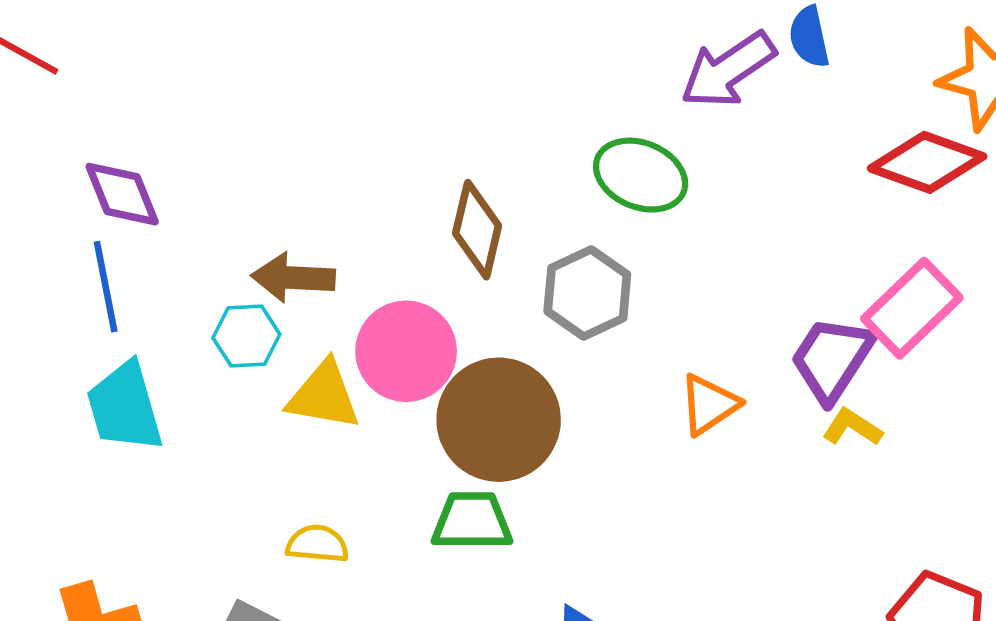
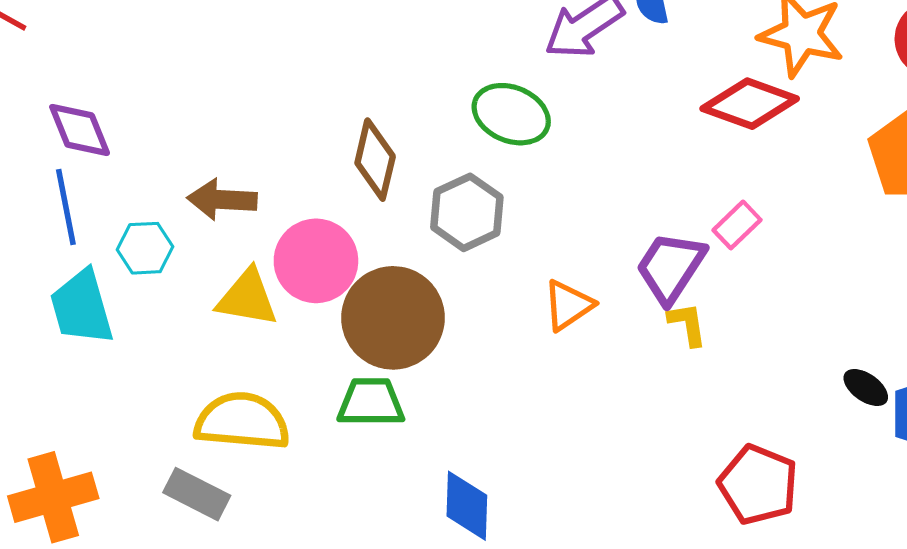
pink rectangle: (912, 308) -> (737, 225), size x0.6
cyan hexagon: (246, 336) -> (145, 248), moved
yellow L-shape: (852, 427) -> (687, 324), turned 48
yellow semicircle: (317, 544) -> (242, 421), size x1.8

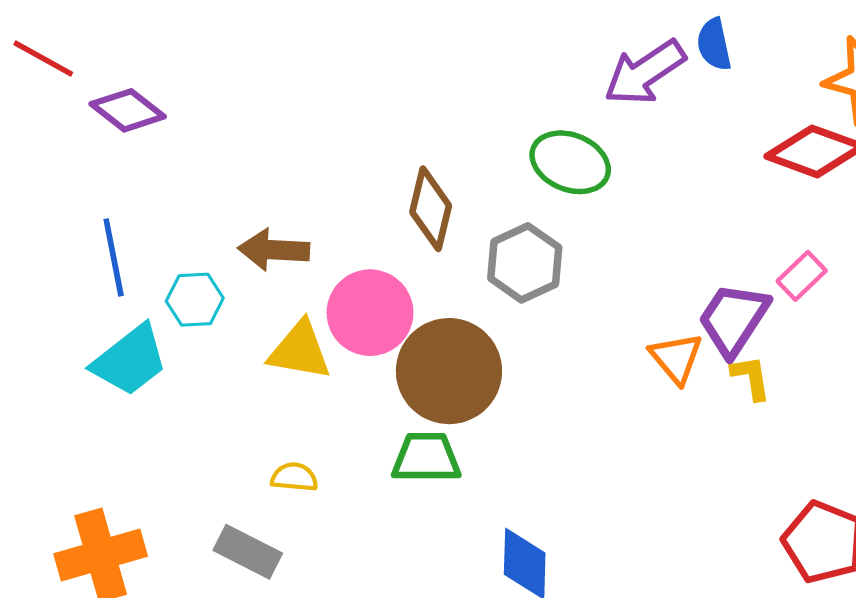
purple diamond: (80, 130) -> (128, 110), moved, turned -30
orange triangle: (568, 305) -> (676, 358), moved, turned -36
cyan trapezoid: (82, 307) -> (130, 360), turned -112
yellow semicircle: (242, 421) -> (294, 477), size x0.5

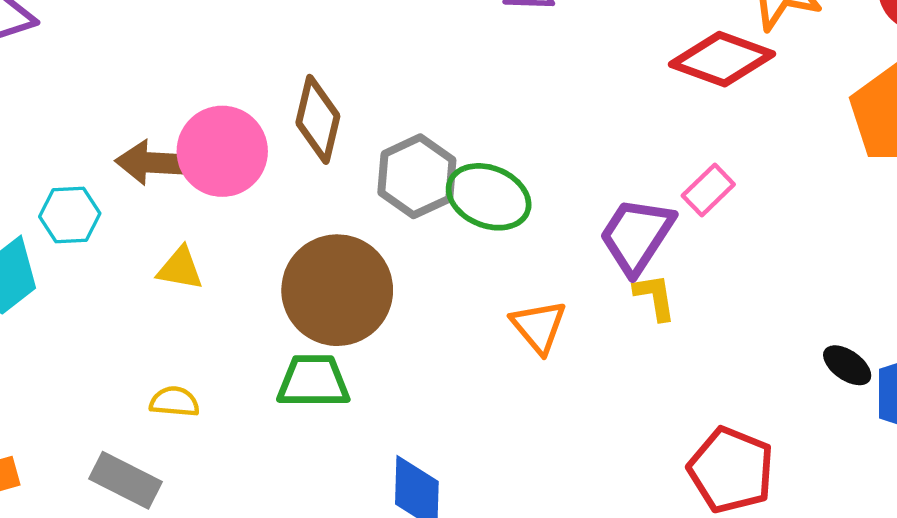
green ellipse: (570, 162) -> (489, 197), moved
pink circle: (370, 313) -> (222, 151), moved
yellow triangle: (300, 351) -> (180, 269), size x0.7
orange triangle: (676, 358) -> (539, 327), moved

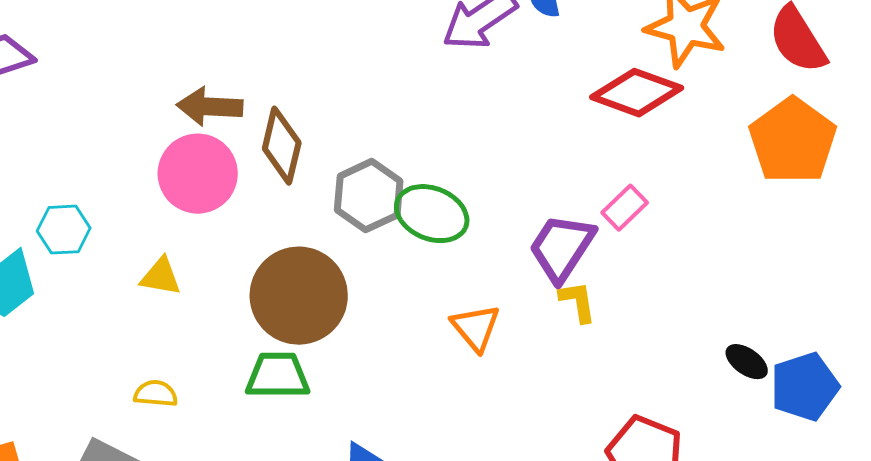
brown arrow: (153, 163) -> (210, 107), moved

